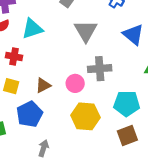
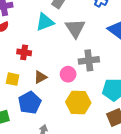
cyan triangle: (32, 29) -> (45, 22), moved
red cross: (14, 56) -> (24, 52), moved

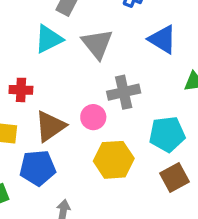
brown triangle: (40, 77) -> (50, 126), size x1.5
blue pentagon: (30, 103) -> (38, 168), turned 30

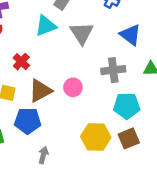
red cross: (21, 90) -> (21, 62), turned 35
gray cross: (124, 92) -> (113, 70), moved
yellow hexagon: (114, 160) -> (96, 137), moved

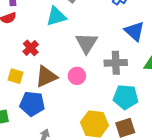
gray triangle: (82, 33) -> (87, 43), moved

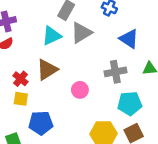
gray triangle: (87, 43) -> (81, 33), moved, turned 35
red cross: (31, 48) -> (20, 79), moved
brown triangle: (46, 77) -> (47, 70), moved

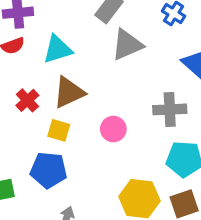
cyan triangle: (52, 36) -> (57, 49), moved
yellow square: (21, 99) -> (59, 130), moved

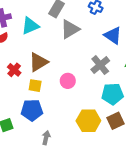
cyan triangle: (57, 49) -> (30, 26), moved
gray cross: (170, 109) -> (100, 65), turned -30

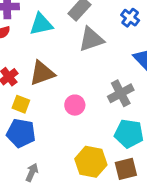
yellow square: (35, 86) -> (21, 104), moved

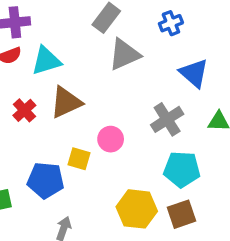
blue cross: (130, 18) -> (171, 23), turned 36
cyan triangle: (41, 24) -> (46, 61), moved
yellow square: (21, 104) -> (79, 159), moved

